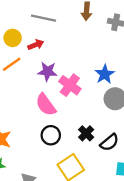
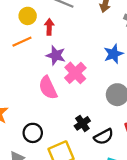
red arrow: (36, 45) -> (49, 27), turned -77
blue star: (105, 74) -> (114, 54), moved
black circle: (51, 135) -> (33, 133), moved

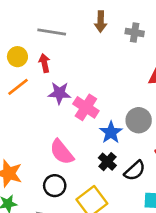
blue star: (114, 54) -> (111, 132), moved
pink semicircle: (48, 88) -> (62, 152), moved

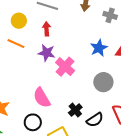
red arrow: (44, 63) -> (47, 29), moved
orange line: (18, 87) -> (16, 44), turned 54
blue star: (111, 132) -> (99, 48), moved

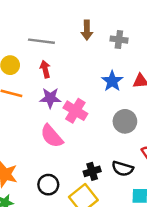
pink semicircle: (42, 98) -> (52, 136), moved
black cross: (75, 110) -> (92, 171), moved, turned 32
black semicircle: (95, 120) -> (123, 169), turned 60

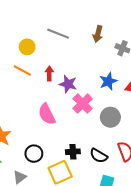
red arrow: (45, 69) -> (49, 74), moved
purple star: (50, 98) -> (68, 84), moved
pink cross: (75, 111) -> (83, 104), moved

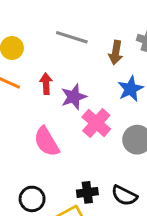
gray line: (58, 34) -> (72, 37), moved
brown arrow: (98, 34) -> (116, 53), moved
purple star: (68, 84) -> (74, 97), turned -30

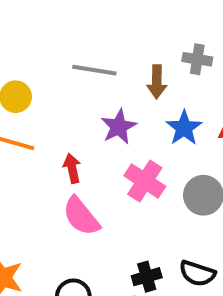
red arrow: (46, 84) -> (72, 168), moved
purple star: (74, 97) -> (119, 127), moved

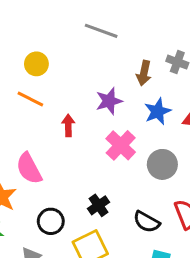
gray line: (94, 70) -> (101, 31), moved
pink semicircle: (81, 216) -> (29, 168), moved
black cross: (147, 277) -> (99, 205), moved, turned -30

